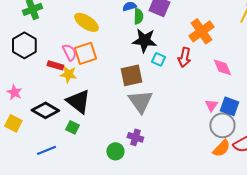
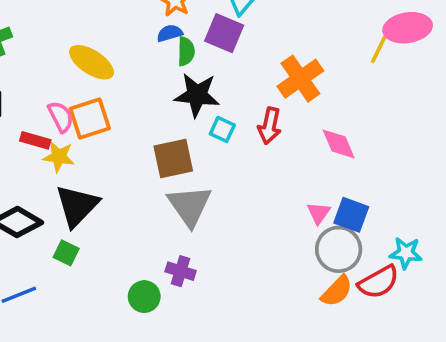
black triangle: (78, 101) -> (77, 206), turned 36

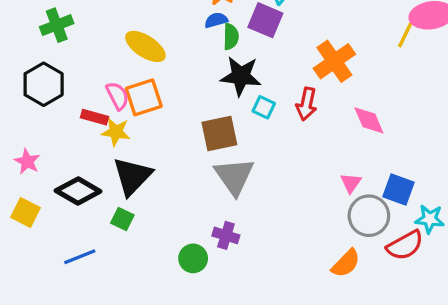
blue square: (351, 215) -> (398, 189), moved
orange semicircle: (337, 291) -> (346, 263), moved

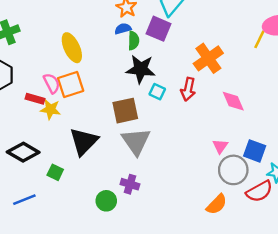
yellow ellipse: (145, 46) -> (72, 48), turned 32
black triangle: (132, 176) -> (84, 141), moved

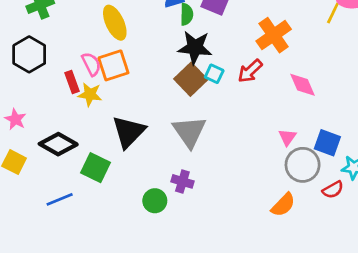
red arrow: (188, 89) -> (250, 71), turned 35
red rectangle: (35, 99) -> (72, 82), turned 54
brown square: (125, 111) -> (191, 79), moved, turned -32
green square: (55, 172) -> (95, 168), size x1.5
red semicircle: (259, 191) -> (333, 190), size x0.7

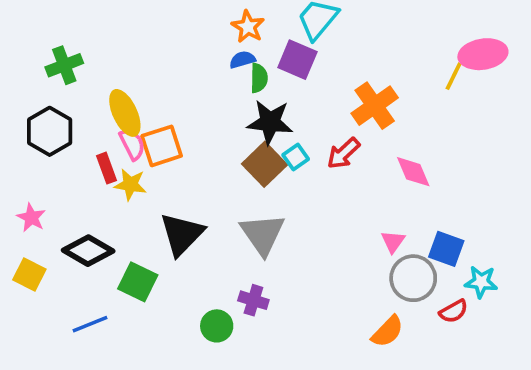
yellow ellipse: (115, 23) -> (125, 113), moved
cyan square: (214, 74) -> (296, 157), turned 30

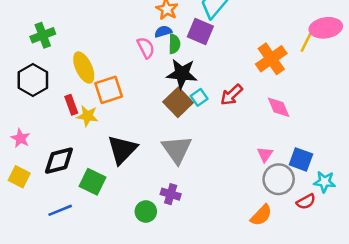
orange cross: (375, 106) -> (271, 59), moved
pink semicircle: (132, 144) -> (146, 48), moved
black diamond: (88, 251) -> (59, 161), turned -44

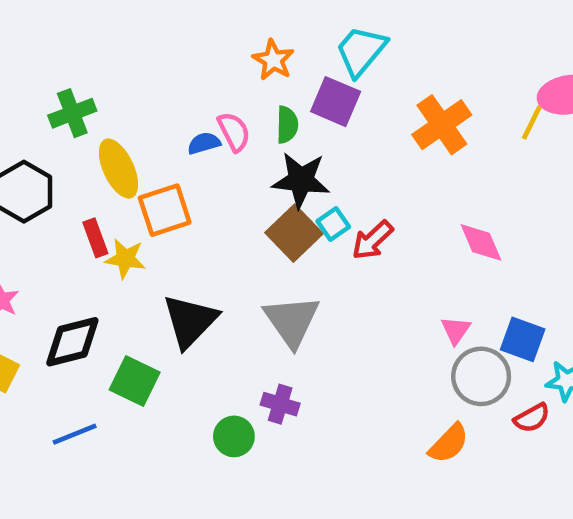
blue semicircle: (163, 32) -> (204, 143), moved
green cross: (43, 35) -> (72, 113), moved
orange cross: (271, 59) -> (442, 125), moved
red arrow: (231, 95) -> (373, 240), moved

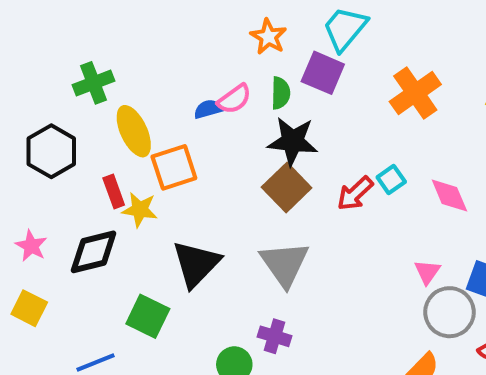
pink semicircle: (234, 132) -> (234, 99), turned 81
cyan square: (333, 224) -> (391, 179), moved
black diamond: (72, 342) -> (94, 252), moved

